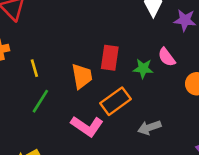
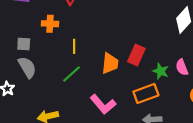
orange rectangle: (116, 101) -> (146, 93), moved

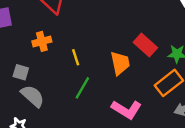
gray square: (24, 44) -> (21, 72), turned 32
red rectangle: (136, 55) -> (145, 45), turned -54

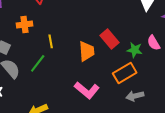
green line: (82, 88) -> (38, 63), moved

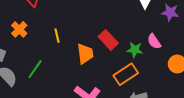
orange cross: (24, 25) -> (19, 29), turned -35
yellow line: (51, 41) -> (57, 36), moved

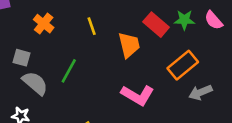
green star: (135, 50) -> (184, 20), moved

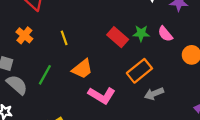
orange trapezoid: (129, 45) -> (82, 69), moved, turned 65

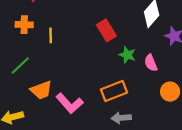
orange cross: (24, 35) -> (24, 25), moved, turned 35
red rectangle: (118, 37) -> (106, 30), moved
orange trapezoid: (82, 69) -> (41, 90), moved

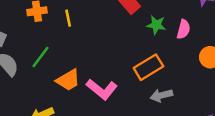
pink semicircle: (151, 63) -> (184, 29), turned -133

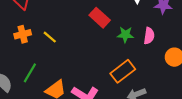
yellow line: (68, 18) -> (50, 37), turned -32

